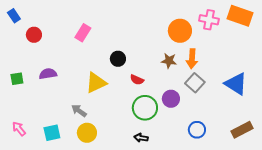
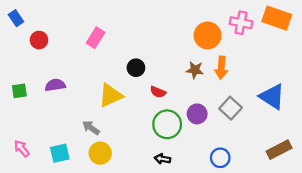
gray square: (195, 83) -> (231, 108), moved
blue circle: (197, 130) -> (220, 158), moved

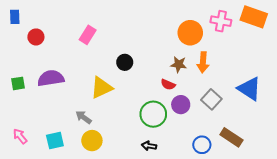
blue rectangle: (16, 18) -> (15, 17), turned 32
purple semicircle: (55, 85) -> (51, 78), size x1.4
red semicircle: (158, 92) -> (168, 85), moved
brown rectangle: (279, 150) -> (231, 137), moved, turned 60

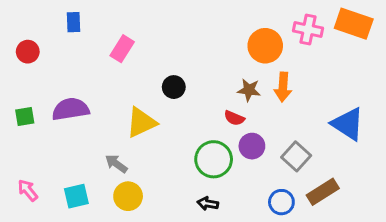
blue rectangle: (15, 17) -> (73, 22), moved
red circle: (36, 37) -> (28, 52), moved
gray square: (211, 99) -> (296, 156), moved
brown rectangle: (231, 137) -> (323, 192), turned -65

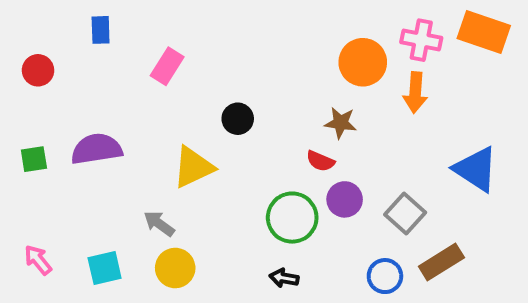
orange arrow: (283, 87) -> (415, 92), moved

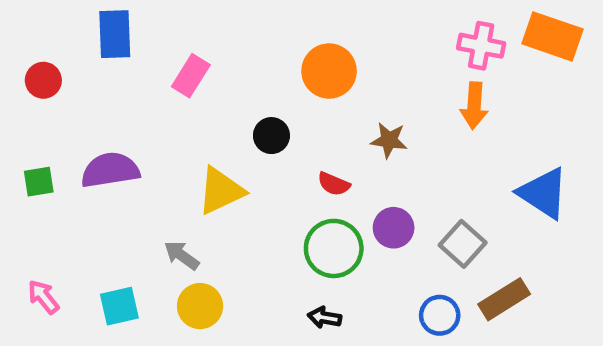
blue rectangle: (101, 30) -> (115, 34), size x1.5
orange circle: (363, 62) -> (329, 71), moved
red semicircle: (320, 161) -> (334, 184), moved

